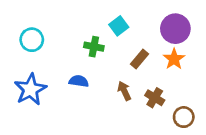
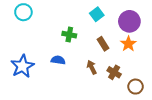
cyan square: (119, 26) -> (97, 14), moved
cyan circle: (32, 40) -> (23, 12), moved
brown rectangle: (139, 59) -> (103, 44), turned -72

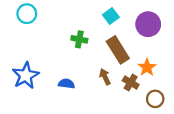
brown rectangle: (103, 44) -> (118, 50), size x1.6
orange star: (128, 44) -> (147, 67), moved
blue semicircle: (58, 60) -> (66, 84), moved

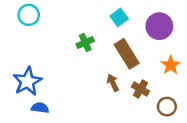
green cross: (79, 39) -> (85, 42), turned -35
orange star: (147, 67) -> (171, 65), moved
blue semicircle: (66, 84) -> (40, 108), moved

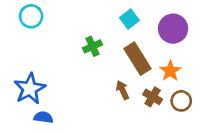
orange star: (171, 65) -> (170, 71), moved
brown circle: (167, 107) -> (181, 101), moved

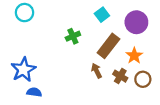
brown rectangle: (138, 59) -> (108, 46), turned 70

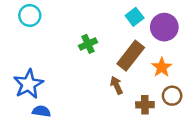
cyan square: (102, 15) -> (135, 17), moved
brown cross: (120, 76) -> (145, 105), moved, turned -32

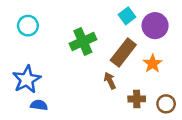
cyan circle: (30, 15) -> (28, 26), moved
green cross: (88, 44) -> (83, 42), size x1.5
brown circle: (172, 96) -> (166, 104), moved

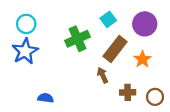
cyan square: (127, 16) -> (108, 19), moved
blue star: (27, 79) -> (25, 51), moved
blue semicircle: (39, 105) -> (46, 98), moved

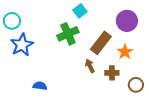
cyan square: (108, 19) -> (80, 11), moved
cyan circle: (26, 24) -> (12, 21), moved
brown cross: (128, 92) -> (112, 73), moved

